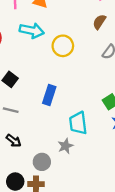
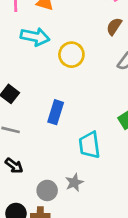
gray star: (65, 146) -> (74, 182), moved

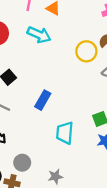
yellow circle: (71, 55) -> (86, 51), moved
gray star: (74, 182) -> (55, 177), moved

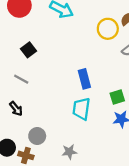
blue rectangle: (43, 100) -> (84, 79), moved, turned -48

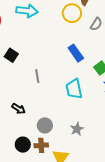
gray line: (21, 79) -> (37, 76), moved, turned 72
blue rectangle: (84, 79) -> (76, 53), moved

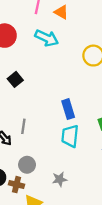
blue rectangle: (76, 53) -> (68, 109), moved
gray line: (37, 76) -> (23, 126), moved

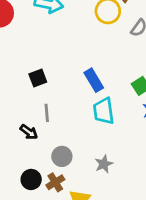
black square: (15, 79) -> (38, 78), moved, turned 32
brown cross: (16, 185) -> (55, 182), turned -32

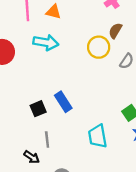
blue rectangle: (94, 80) -> (63, 102), moved

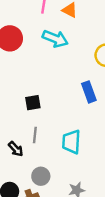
blue rectangle: (63, 102) -> (89, 92), moved
cyan trapezoid: (98, 136) -> (71, 142), moved

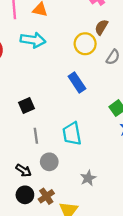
black arrow: (16, 149) -> (24, 170), moved
gray circle: (41, 176) -> (49, 162), moved

